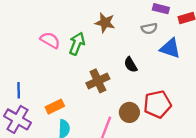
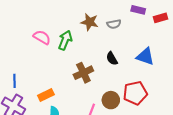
gray semicircle: (149, 28) -> (114, 24), moved
blue triangle: (170, 48) -> (145, 56), moved

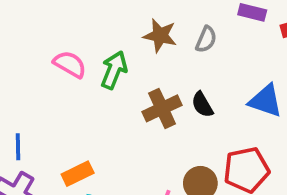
gray semicircle: (114, 24) -> (206, 39), turned -56
brown cross: (83, 73) -> (162, 108), moved

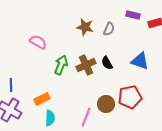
green arrow: (114, 70) -> (61, 65), moved

